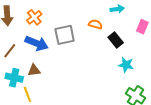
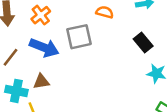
orange semicircle: (95, 24) -> (105, 12), moved

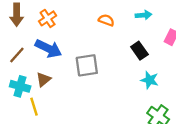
gray square: (79, 37) -> (87, 65), moved
brown triangle: (41, 82) -> (43, 79), turned -35

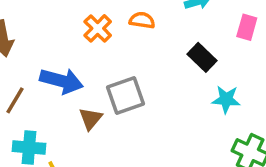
orange cross: (48, 18) -> (98, 28), moved
brown triangle: (43, 79) -> (90, 119), moved

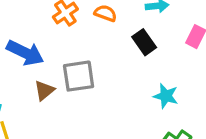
black rectangle: (202, 57) -> (144, 42), moved

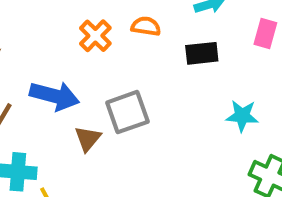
black rectangle: (144, 42) -> (202, 53), turned -50

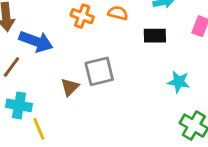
orange cross: (95, 36) -> (82, 16), turned -30
blue arrow: (54, 96) -> (36, 41), moved

